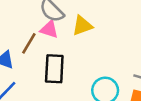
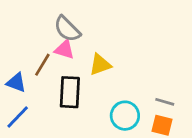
yellow triangle: (82, 26) -> (100, 65), moved

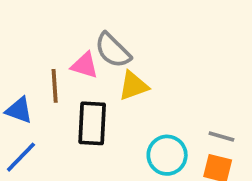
gray semicircle: (67, 29) -> (113, 50), moved
brown line: (42, 65) -> (55, 86), turned -35

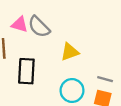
pink triangle: (85, 65) -> (20, 24), moved
yellow triangle: (133, 86) -> (70, 52), moved

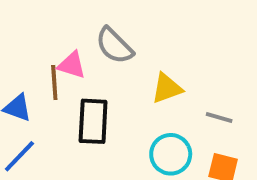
pink triangle: (20, 24) -> (72, 65), moved
gray line: (105, 79) -> (219, 117), moved

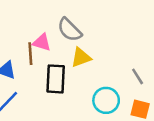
yellow triangle: (167, 88) -> (81, 58), moved
gray line: (219, 117) -> (138, 76), turned 42

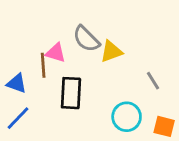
yellow triangle: (81, 58) -> (111, 51), moved
gray line: (138, 76) -> (153, 81), moved

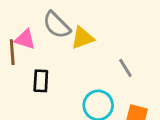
black rectangle: (71, 93) -> (41, 81), size x0.7

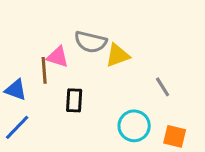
gray semicircle: (57, 25) -> (91, 42), turned -32

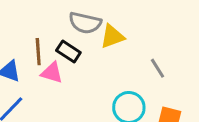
pink triangle: (58, 57) -> (52, 73), moved
black rectangle: (74, 100) -> (68, 52), moved, turned -60

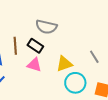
yellow triangle: (112, 36) -> (64, 64), moved
pink triangle: (52, 73) -> (34, 65), moved

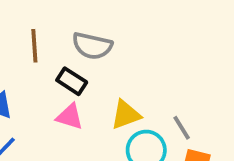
brown line: (15, 46) -> (34, 46), moved
gray line: (94, 57) -> (182, 128), moved

